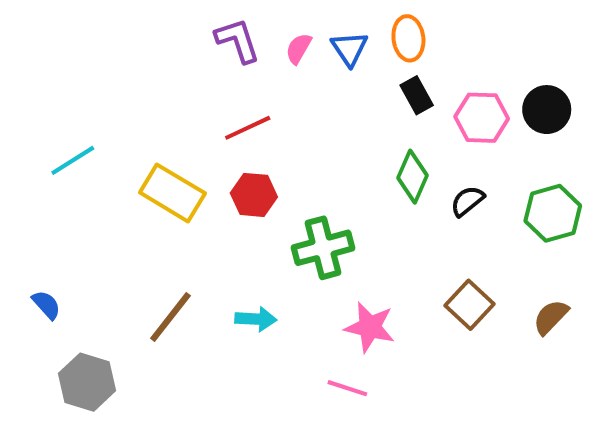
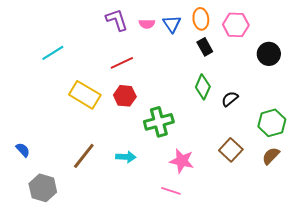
pink semicircle: (299, 49) -> (147, 24), turned -119
pink hexagon: (482, 118) -> (236, 25), moved
cyan line: (73, 160) -> (53, 53), moved
green hexagon: (553, 213) -> (272, 123), moved

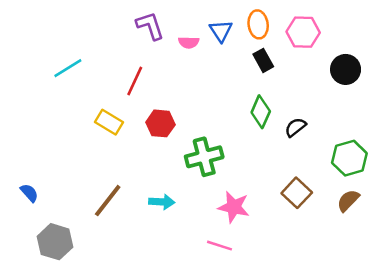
pink semicircle: (147, 24) -> (189, 42), moved
red line: (122, 63) -> (135, 81), moved, turned -40
yellow rectangle: (85, 95) -> (109, 122), size x0.7

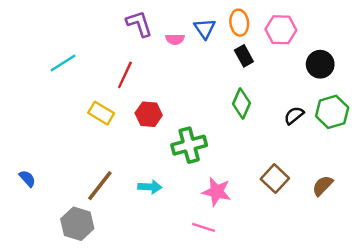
black semicircle: (295, 127) -> (294, 115), moved
green hexagon: (349, 158) -> (332, 112), moved
gray hexagon: (55, 242) -> (77, 224), moved

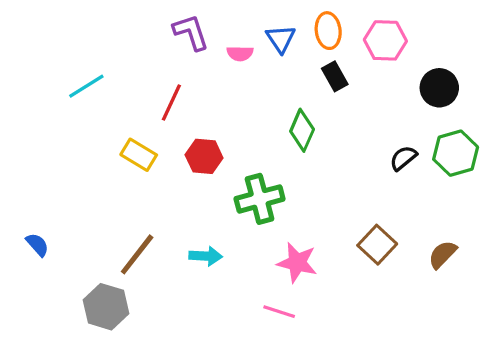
green diamond: (242, 104) -> (302, 130), moved

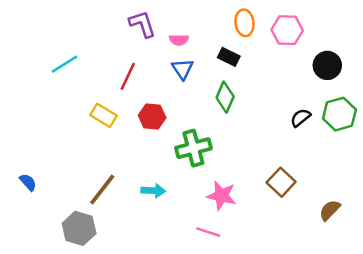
blue triangle: (281, 39) -> (183, 69), moved
black rectangle: (335, 76) -> (229, 57), moved, turned -35
brown semicircle: (443, 254) -> (330, 210), moved

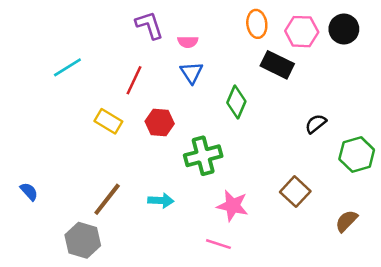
black rectangle: (229, 57) -> (277, 65), moved, size x1.4
black circle: (327, 65) -> (344, 29), moved
green hexagon: (339, 114) -> (357, 154), moved

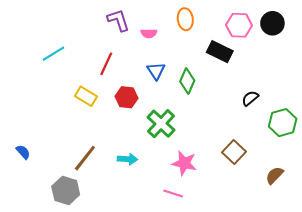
orange ellipse: (257, 24) -> (185, 19), moved
blue triangle: (192, 73) -> (156, 71), moved
green cross: (203, 156) -> (161, 124), turned -32

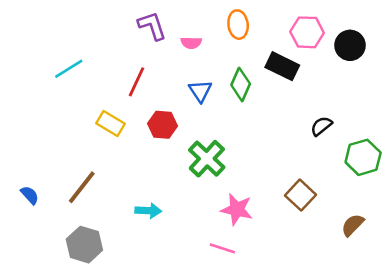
black circle: (272, 23) -> (350, 45), moved
green diamond: (187, 81) -> (241, 84), moved
brown line: (85, 158) -> (82, 187), moved
cyan arrow: (128, 159) -> (148, 211), moved

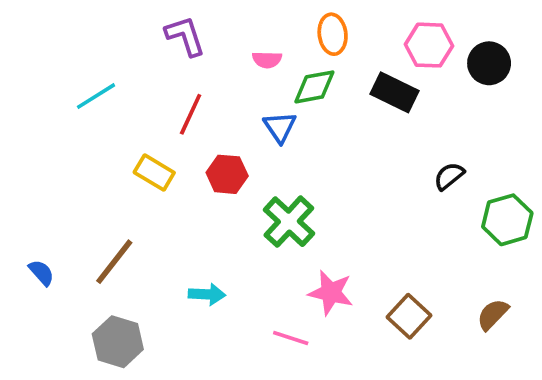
purple L-shape: (152, 26) -> (185, 36), moved
green diamond: (241, 84) -> (314, 87), moved, turned 56
brown square: (301, 195) -> (409, 316), moved
pink line: (222, 248) -> (291, 338), moved

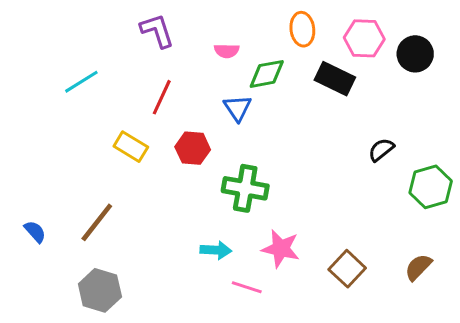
orange ellipse: (333, 34) -> (302, 29), moved
green cross: (289, 222) -> (245, 188), turned -33
cyan arrow: (207, 294) -> (216, 250), moved

